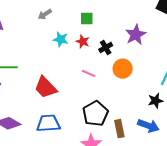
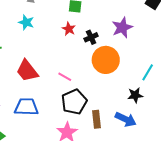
cyan star: (61, 39) -> (26, 22), moved
orange circle: (123, 69) -> (106, 60), size x1.4
pink line: (89, 73) -> (65, 77), moved

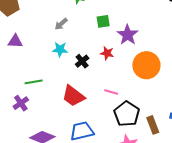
purple star: (122, 27) -> (128, 35), moved
red star: (69, 29) -> (107, 53), moved
black cross: (91, 37) -> (82, 61), moved

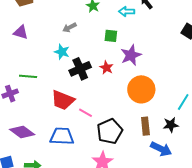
black cross: (82, 61) -> (80, 69), size x1.5
pink line: (111, 92) -> (86, 113), moved
red trapezoid: (73, 96) -> (63, 100), turned -30
brown rectangle: (153, 125) -> (145, 126), moved

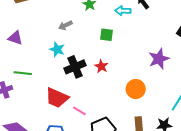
purple triangle: (21, 32) -> (15, 38), moved
purple star: (131, 55) -> (159, 59), moved
orange circle: (141, 89) -> (136, 89), size x0.7

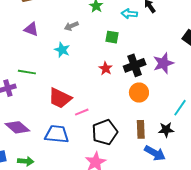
purple triangle: (15, 38) -> (31, 29), moved
black cross: (75, 67) -> (135, 65), moved
pink line: (79, 111) -> (82, 112), turned -56

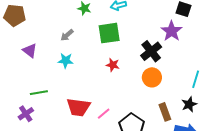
purple triangle: (31, 29) -> (30, 51), turned 35
green square: (112, 37) -> (109, 33), size x1.6
purple star: (163, 63) -> (172, 31), moved
black cross: (135, 65) -> (151, 51), moved

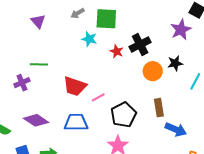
green square: (109, 33) -> (106, 19), moved
black cross: (151, 51) -> (140, 45), moved
cyan star: (66, 61) -> (89, 39), moved
black star: (189, 104) -> (175, 63), moved

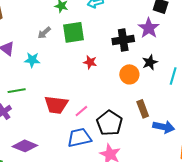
cyan star: (89, 39) -> (32, 60), moved
black cross: (140, 45) -> (123, 40), moved, turned 30
blue trapezoid: (76, 122) -> (79, 138), moved

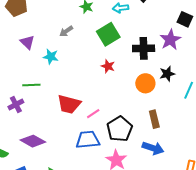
green square: (73, 32) -> (108, 34), moved, turned -30
blue arrow: (164, 127) -> (153, 148), moved

